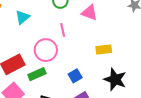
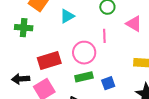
green rectangle: (37, 74) -> (84, 77), moved

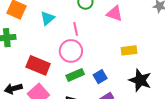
pink line: (104, 36) -> (76, 29), moved
red rectangle: (49, 61) -> (38, 65), turned 50

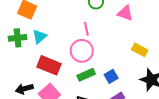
cyan triangle: (48, 18) -> (40, 36), moved
yellow rectangle: (129, 50) -> (140, 50), turned 35

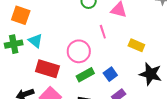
pink line: (86, 29) -> (103, 32), moved
cyan triangle: (40, 36) -> (35, 41), turned -35

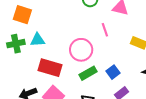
cyan triangle: (35, 41) -> (38, 40), turned -42

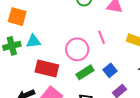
pink line: (105, 30) -> (102, 37), moved

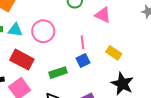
pink circle: (77, 49) -> (43, 31), moved
blue square: (110, 70) -> (83, 60), moved

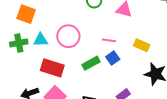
pink line: (82, 42) -> (109, 40), turned -64
green rectangle: (58, 73) -> (91, 63), moved

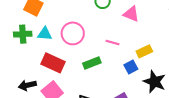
yellow rectangle: (142, 45) -> (144, 51), turned -56
blue square: (113, 58) -> (131, 67), moved

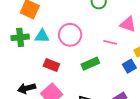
pink triangle: (131, 14) -> (128, 24), moved
red rectangle: (53, 63) -> (51, 65), size x0.7

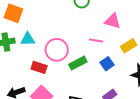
pink circle: (70, 35) -> (57, 50), moved
blue square: (129, 66) -> (107, 64), moved

